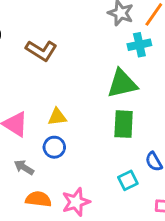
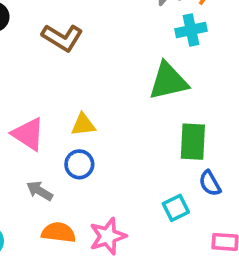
green rectangle: (124, 124) -> (193, 142), moved

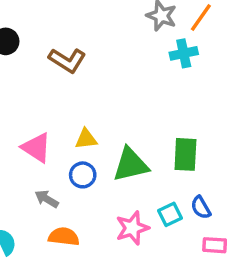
green triangle: (168, 81) -> (131, 165), moved
blue semicircle: (210, 183) -> (201, 207), moved
pink star: (108, 236) -> (132, 228), moved

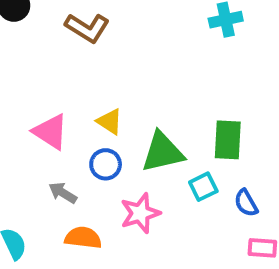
yellow triangle: (86, 139) -> (110, 122), turned 40
cyan square: (170, 214) -> (203, 187), moved
pink star: (132, 228) -> (140, 213), moved

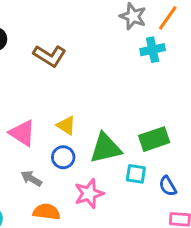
green rectangle: (228, 140) -> (154, 139), turned 68
cyan square: (203, 187) -> (136, 174), turned 35

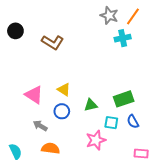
green triangle: (106, 148) -> (91, 105), size x0.6
blue semicircle: (168, 186) -> (133, 122), moved
pink star: (89, 194) -> (96, 140), moved

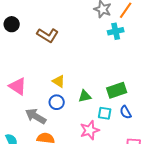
pink triangle: (34, 95) -> (18, 86), moved
gray arrow: (40, 126) -> (36, 116), size x1.5

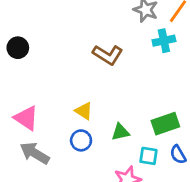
black circle: (12, 24) -> (18, 48), moved
brown L-shape: (48, 35) -> (108, 55), moved
gray arrow: (36, 116) -> (35, 153), moved

